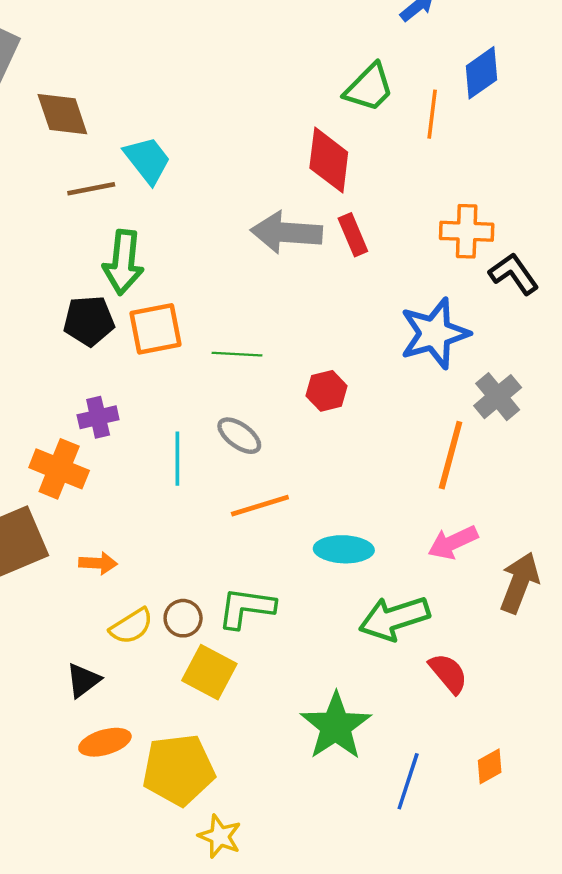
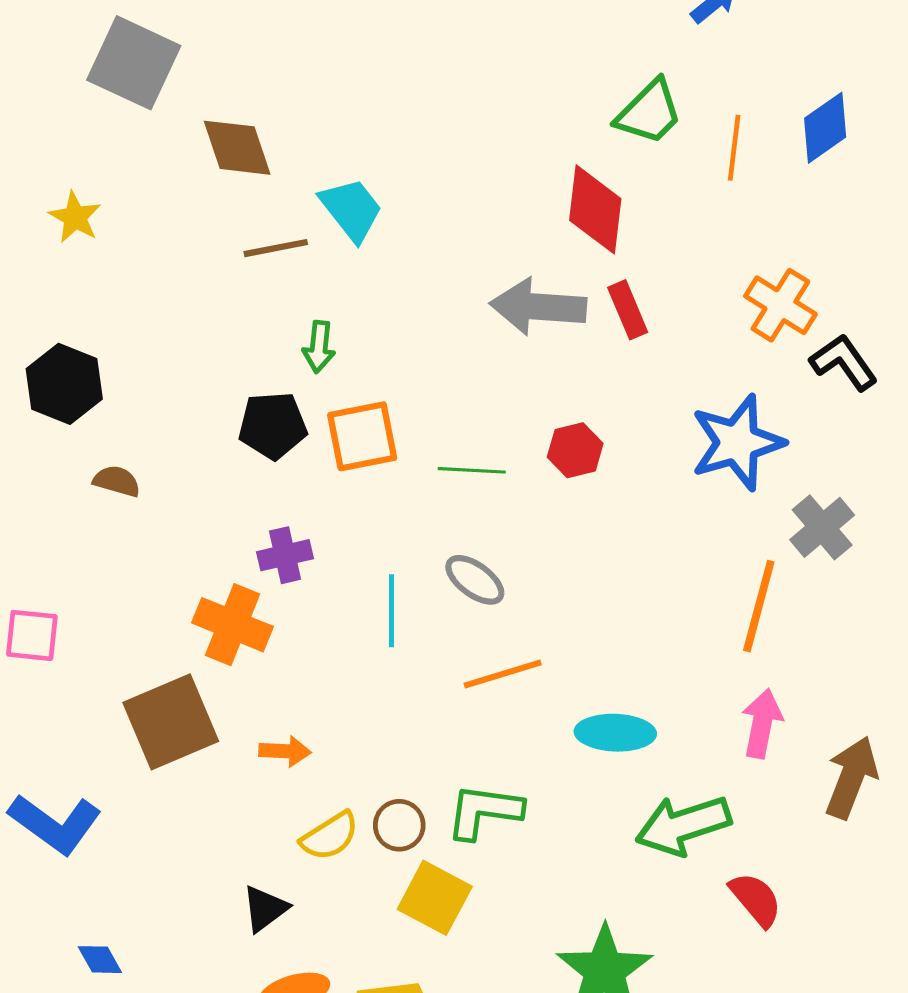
blue diamond: (482, 73) -> (825, 128), moved
orange cross: (467, 231) -> (780, 305), turned 30
green arrow: (123, 262) -> (319, 347), size x0.6
red hexagon: (327, 391) -> (575, 450), moved
pink arrow: (453, 542) -> (762, 723), turned 126

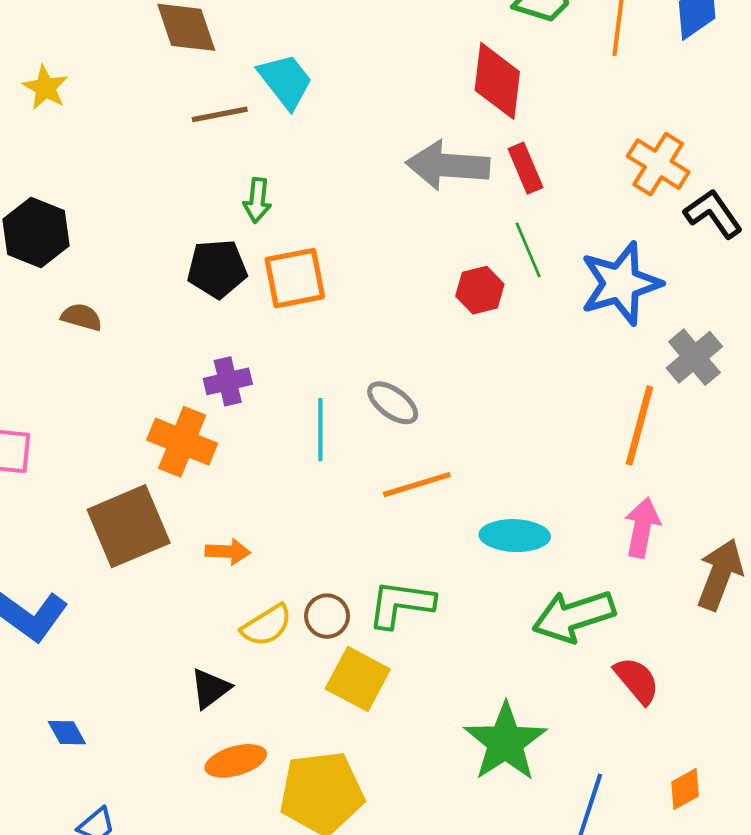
green line: (472, 470) -> (528, 250), moved, turned 64

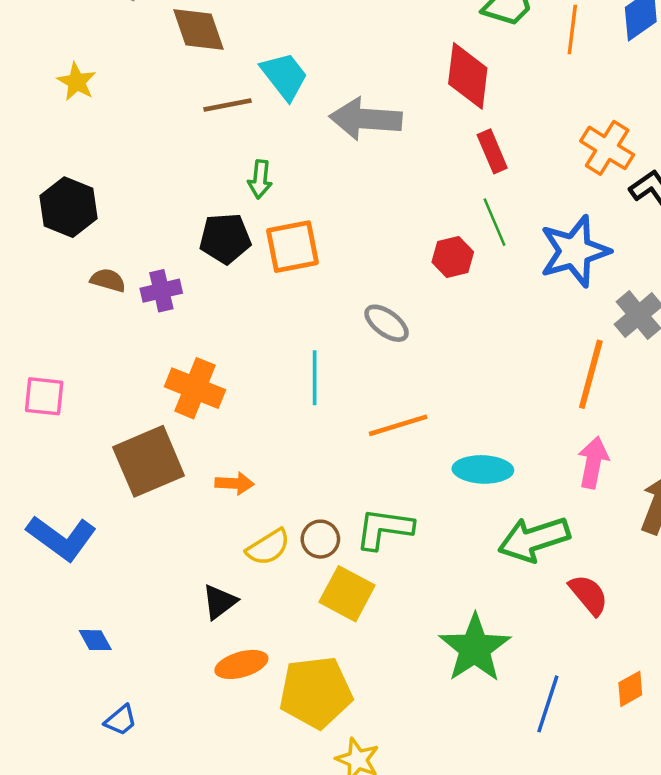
gray arrow: (448, 165) -> (366, 119), moved
purple cross: (228, 381) -> (161, 291), moved
gray ellipse: (393, 403) -> (387, 323), moved

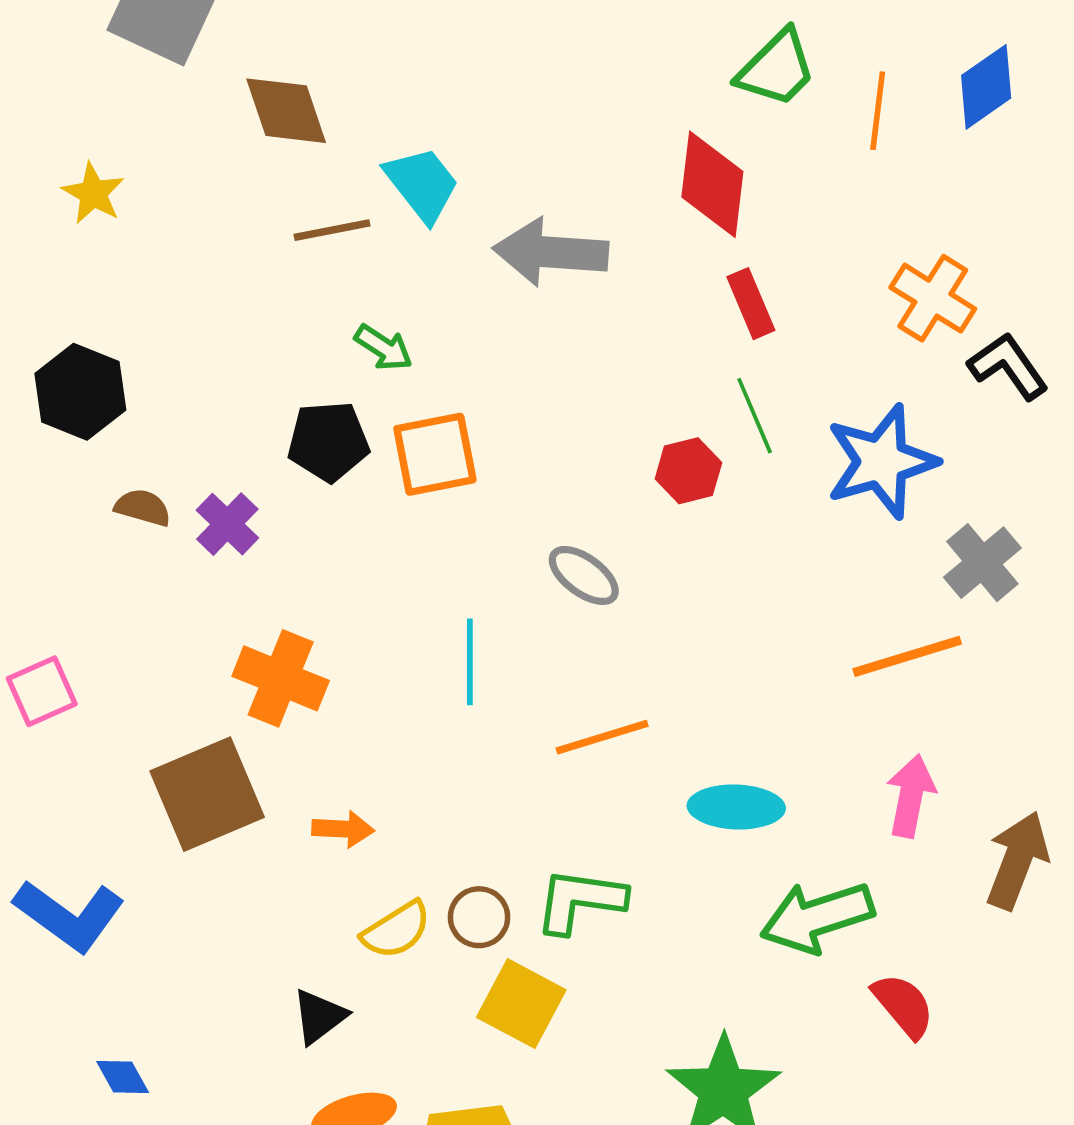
green arrow: (260, 179) -> (383, 348), turned -63
purple cross: (161, 291) -> (227, 524), turned -33
orange line: (591, 374) -> (907, 656), turned 58
pink square: (44, 396) -> (42, 691), turned -30

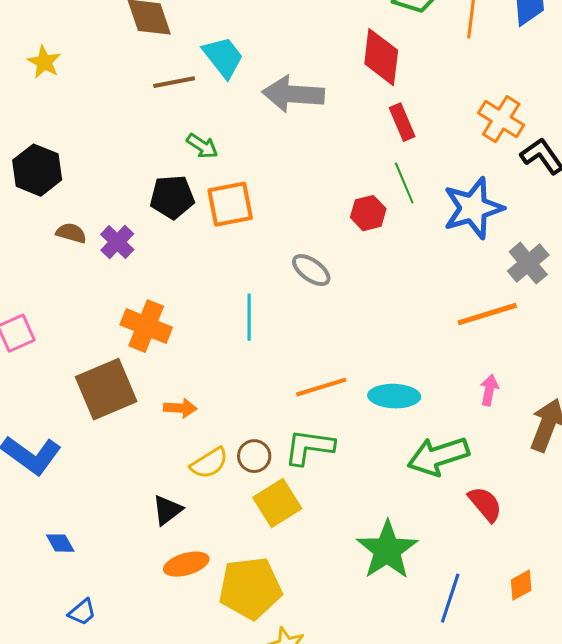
orange line: (602, 737) -> (321, 387), moved
pink arrow: (911, 796) -> (489, 390), size x0.7
yellow square: (521, 1004) -> (277, 503), turned 30

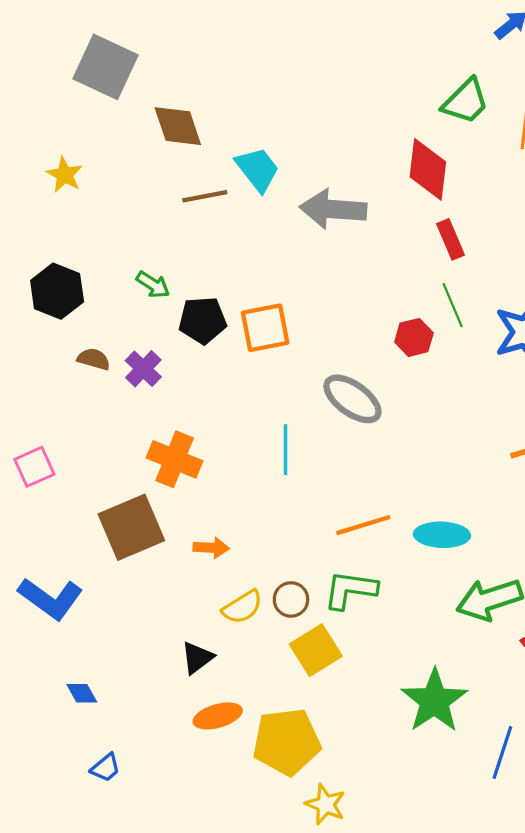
green arrow: (202, 146) -> (153, 285), moved
gray ellipse: (311, 270) -> (352, 399), size x1.4

